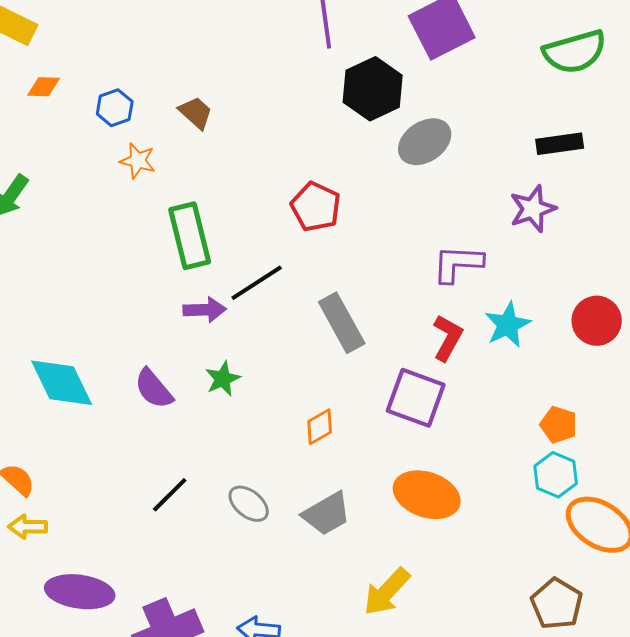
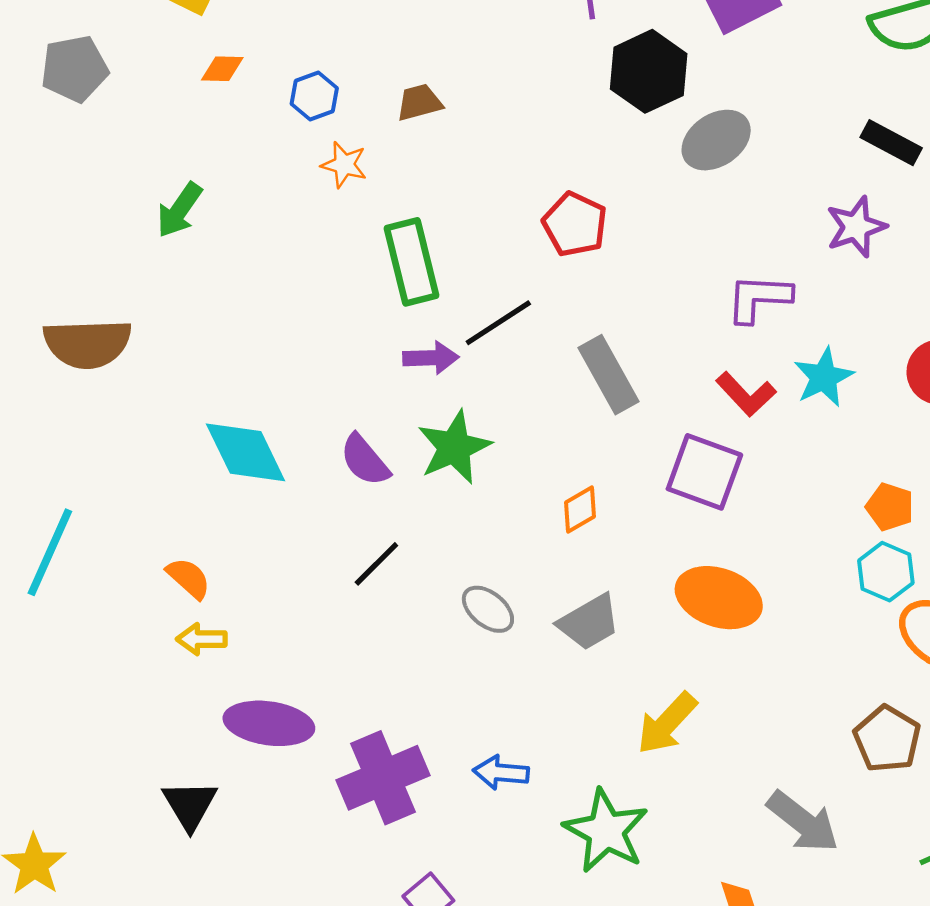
brown trapezoid: (196, 113) -> (419, 102), turned -57
black rectangle: (560, 144) -> (891, 143), turned 36
red L-shape: (448, 338) -> (746, 394), turned 108
green star: (223, 379) -> (454, 447), size x1.6
black line: (170, 495) -> (376, 564), moved

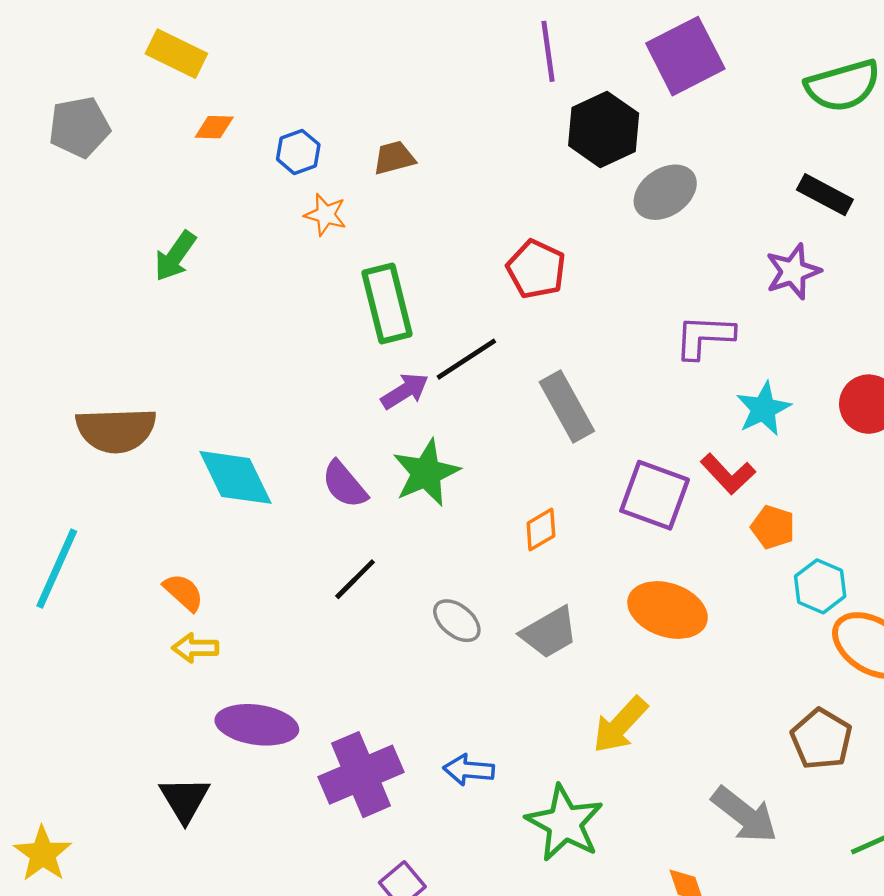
brown semicircle: (87, 344) -> (116, 430), moved
purple arrow: (431, 358) -> (405, 391), turned -30
red L-shape: (746, 394) -> (728, 474), moved
orange pentagon: (890, 507) -> (773, 527), moved

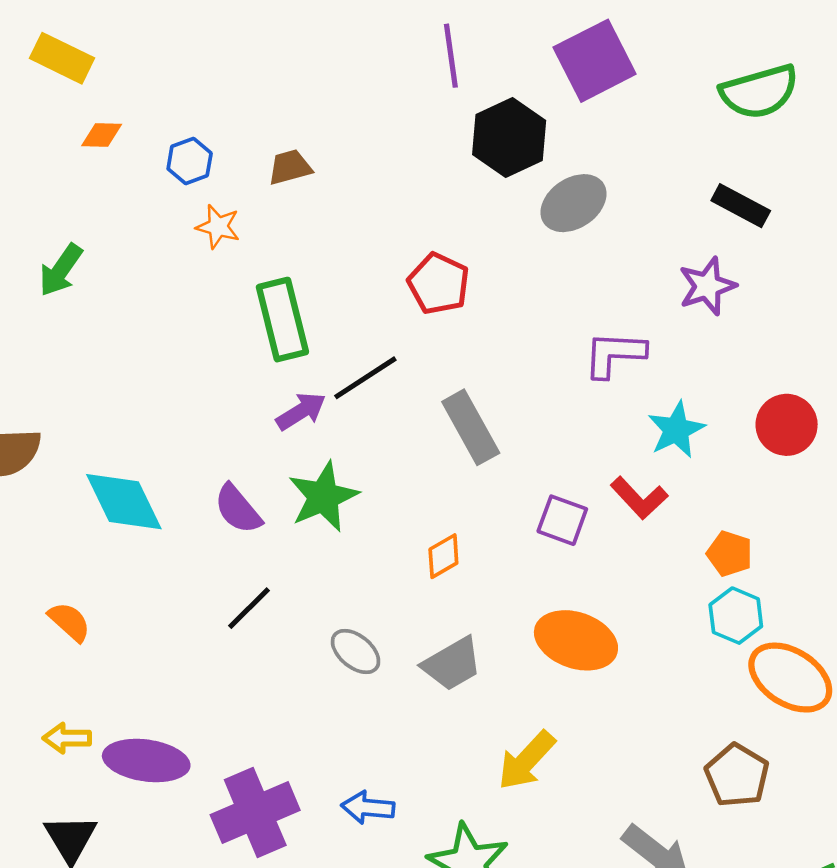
purple square: (655, 495) -> (562, 520), size x0.7
orange pentagon: (773, 527) -> (730, 554), moved
yellow arrow: (195, 648) -> (67, 738), moved

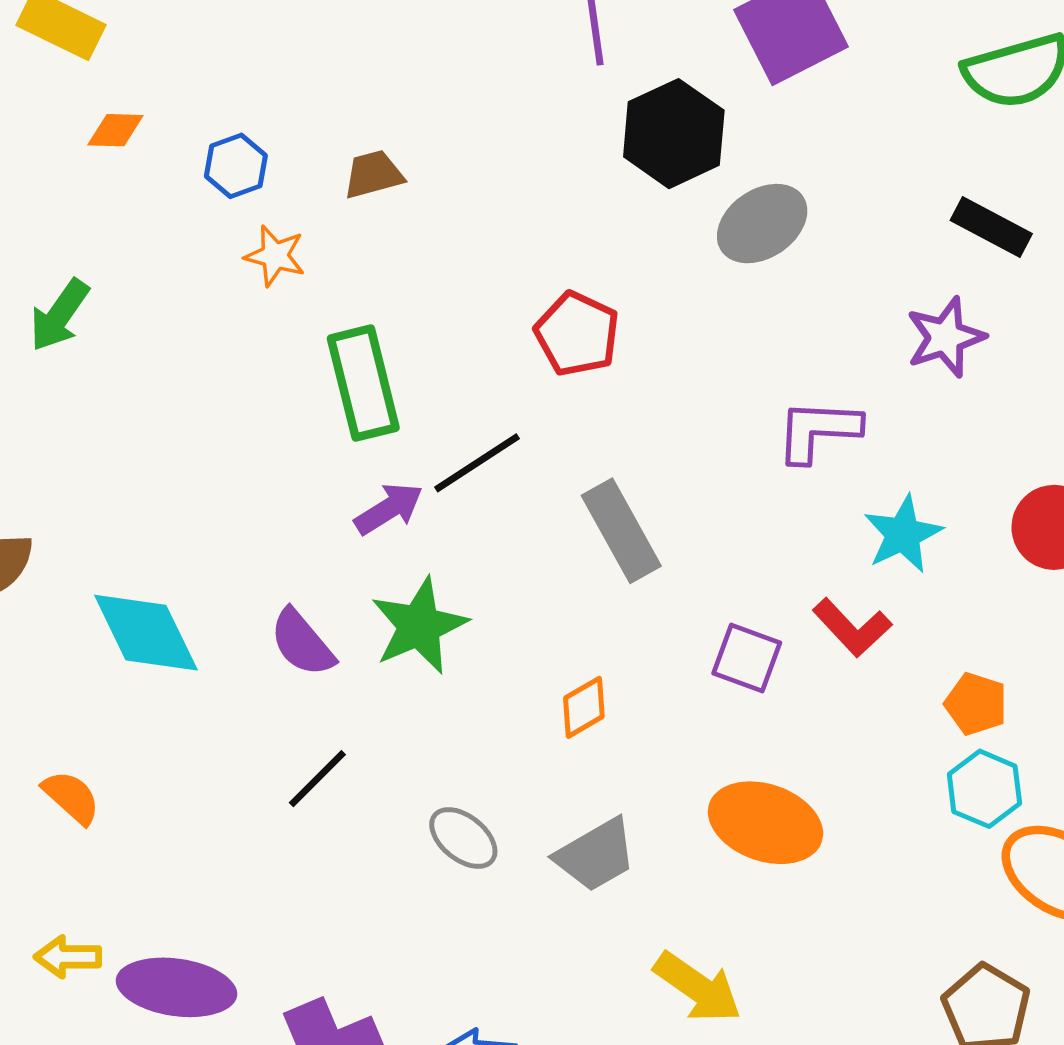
yellow arrow: (526, 760) -> (698, 987), turned -98

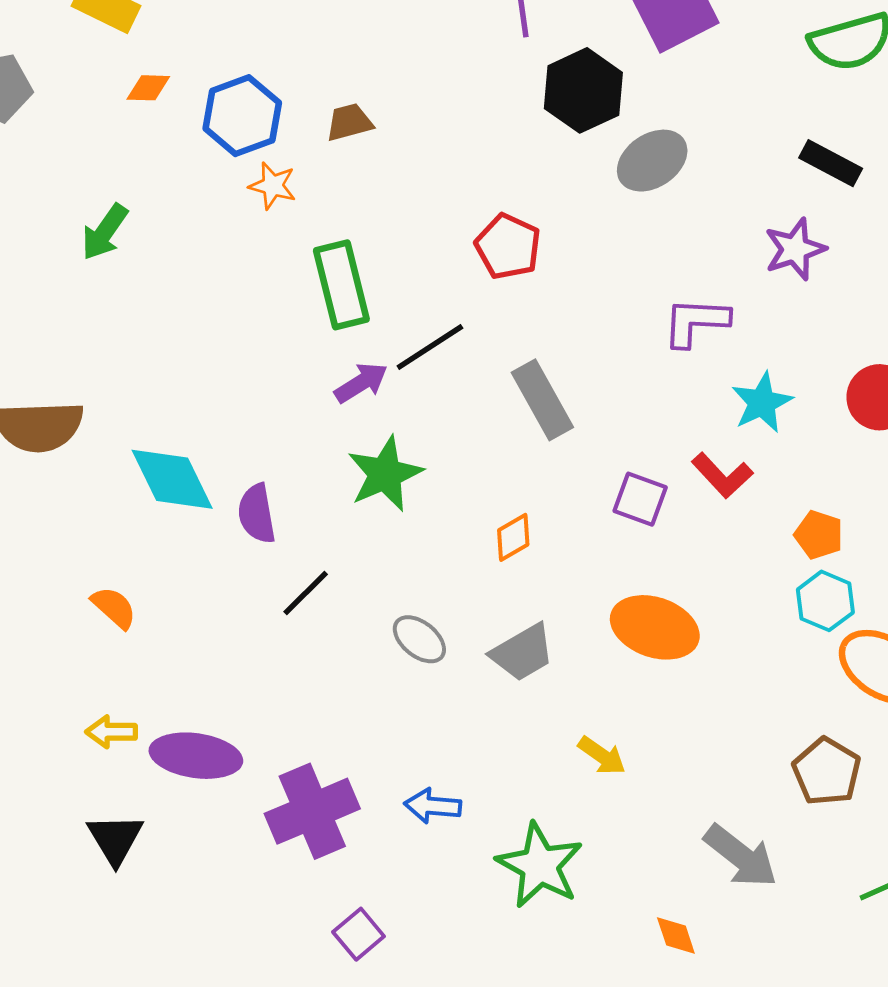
blue hexagon: (236, 166) -> (242, 116), size x1.6
purple semicircle: (302, 643) -> (257, 514), moved, turned 30
yellow arrow: (698, 987) -> (602, 756), size x0.7

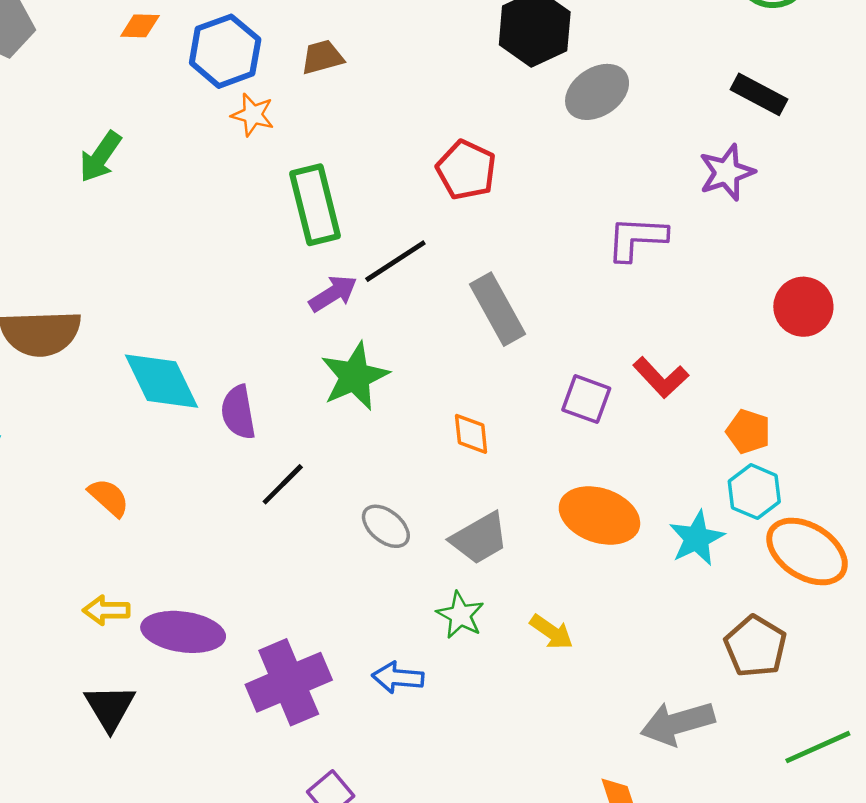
cyan star: (762, 403) -> (697, 538), moved
orange diamond: (513, 537) -> (471, 434), turned -66
gray arrow: (741, 856) -> (677, 723), turned 126
green star: (540, 865) -> (460, 615), moved, size x0.6

